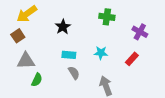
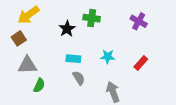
green cross: (107, 17) -> (92, 18), moved
purple cross: (140, 32) -> (139, 21), moved

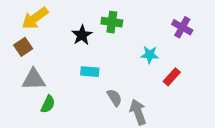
purple cross: (139, 21) -> (182, 27), moved
cyan star: (108, 57) -> (150, 55), moved
gray semicircle: (79, 78) -> (114, 98), moved

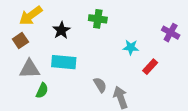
purple cross: (182, 27) -> (171, 33), moved
black star: (82, 35) -> (61, 30), moved
cyan rectangle: (90, 72) -> (64, 62), moved, size x1.5

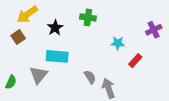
purple cross: (171, 33) -> (154, 30), turned 35
gray triangle: (30, 69) -> (39, 75), moved, turned -48
green semicircle: (42, 91) -> (11, 82), moved

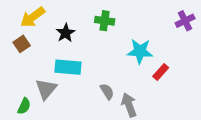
purple cross: (154, 30) -> (185, 21), moved
cyan star: (118, 43) -> (140, 51), size x1.5
green semicircle: (11, 82) -> (24, 106), moved

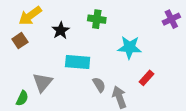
cyan rectangle: (68, 67) -> (78, 62), moved
red rectangle: (161, 72) -> (146, 78), moved

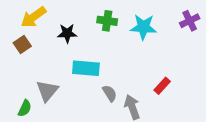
black star: (61, 30) -> (67, 33), turned 30
cyan star: (130, 47) -> (143, 27), moved

